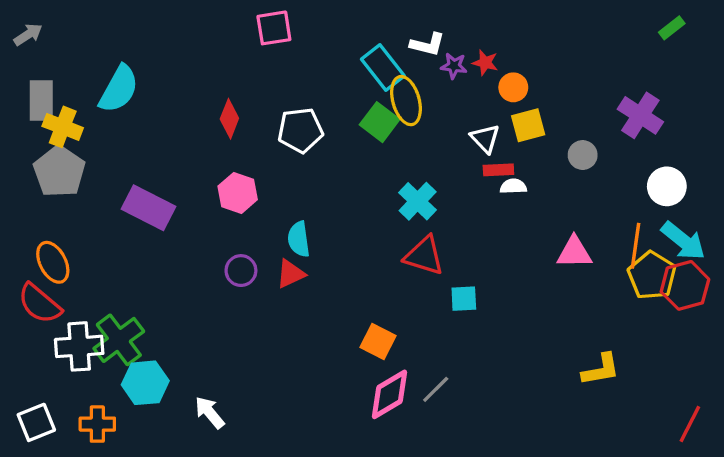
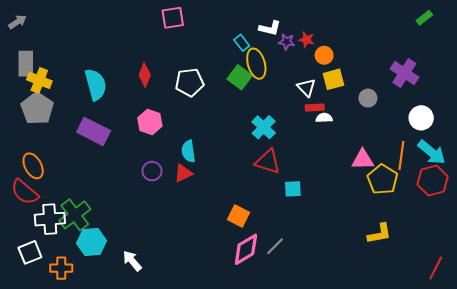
cyan rectangle: (383, 68) -> (242, 43), size x0.6
cyan semicircle: (119, 89) -> (96, 84), moved, turned -44
yellow pentagon: (652, 276) -> (383, 179), moved
white square: (36, 422) -> (30, 252), moved

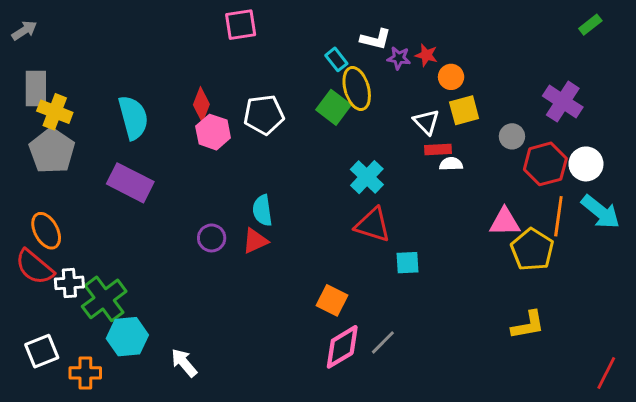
pink hexagon: (150, 122) -> (213, 132), moved
red hexagon: (433, 180) -> (545, 164), moved
white cross: (50, 219) -> (69, 283), moved, size x0.7

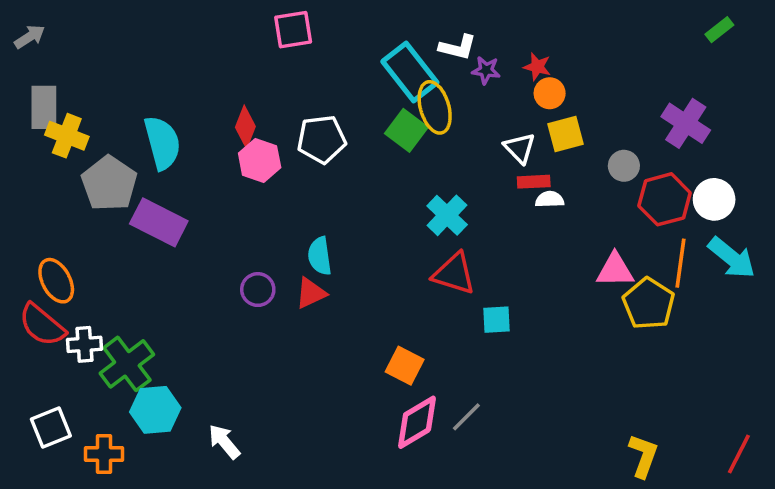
red star: (426, 55) -> (537, 67), moved
cyan rectangle: (336, 59) -> (410, 72), size x2.0
gray pentagon: (52, 151) -> (109, 183), moved
yellow L-shape: (528, 325) -> (643, 456), moved, turned -60

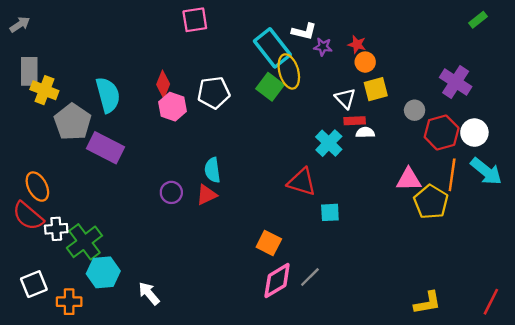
cyan cross: (447, 215) -> (329, 143), moved
yellow L-shape: (643, 456) -> (427, 303), turned 60

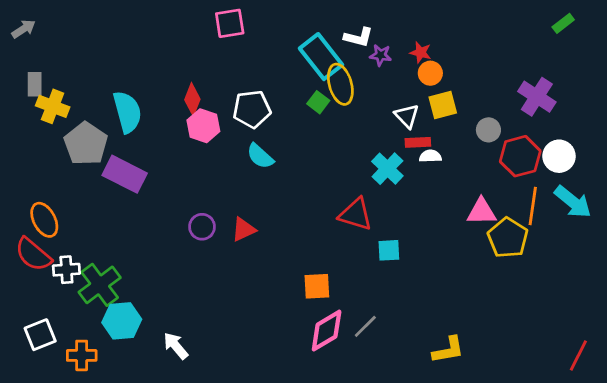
gray rectangle: (29, 71) -> (35, 84), size x0.7
green square: (270, 87) -> (318, 102), size x0.7
cyan semicircle: (212, 170) -> (260, 156), moved, turned -40
orange square: (269, 243) -> (317, 286), turned -30
yellow L-shape: (427, 303) -> (448, 350), moved

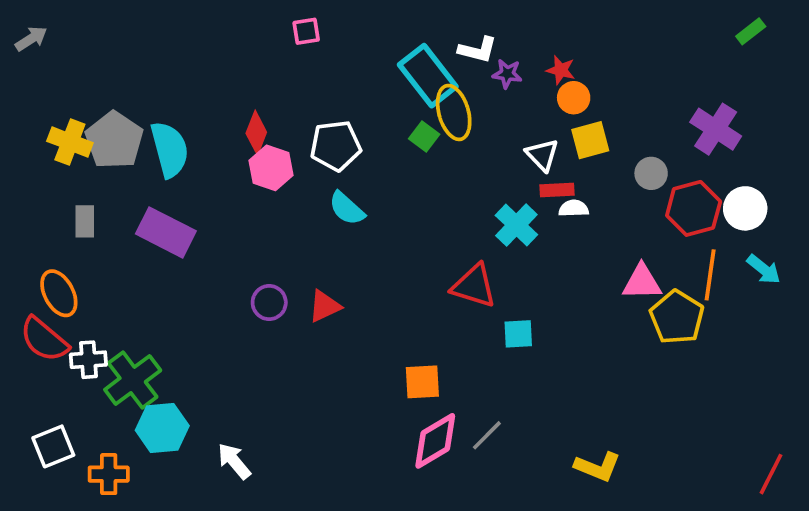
pink square: (230, 23) -> (306, 31), size x0.7
gray rectangle: (35, 84) -> (85, 221), moved
gray pentagon: (86, 144) -> (114, 140), moved
cyan arrow: (573, 202) -> (764, 269), size x0.7
yellow L-shape: (448, 350) -> (598, 467), turned 32

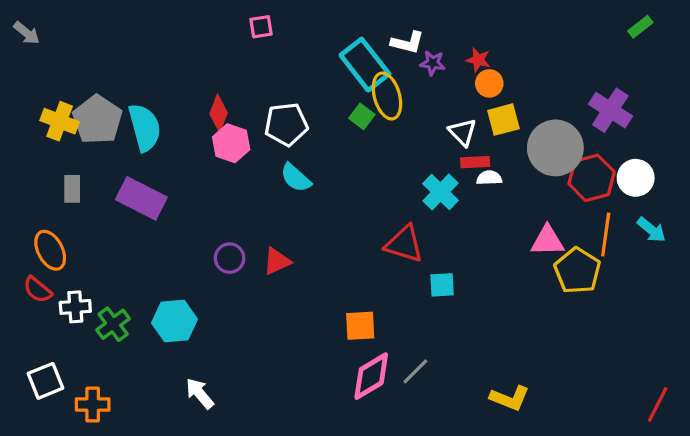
gray arrow: (31, 39) -> (27, 33), turned 72
gray circle: (651, 173) -> (555, 148), size x2.0
red semicircle: (44, 339) -> (38, 290), size x0.7
green cross: (133, 380) -> (113, 324), size x0.7
cyan hexagon: (162, 428) -> (174, 321), moved

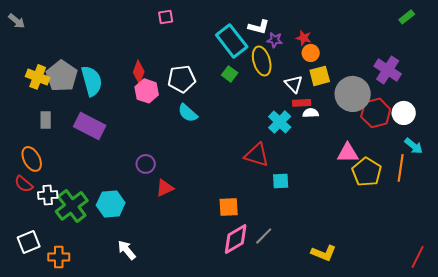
yellow ellipse: (387, 96) -> (262, 61), moved
orange line: (606, 234) -> (401, 168), moved
red triangle: (277, 261) -> (165, 188), moved
green cross: (113, 324) -> (72, 206), size x1.5

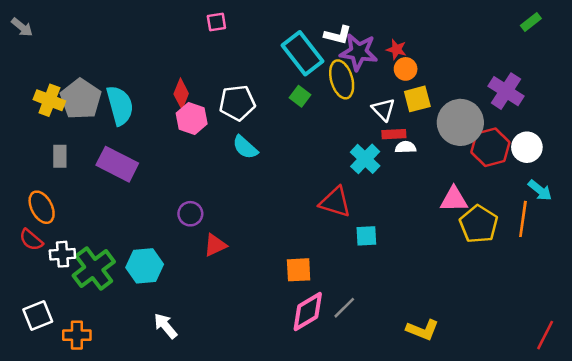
purple star: (275, 40) -> (359, 52), size x1.8

